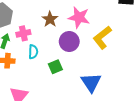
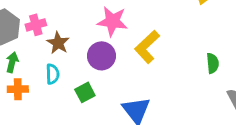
brown star: (50, 19) -> (58, 43), moved
pink cross: (23, 33) -> (36, 25), moved

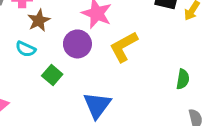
cyan semicircle: (53, 74) -> (26, 49), turned 102
green square: (85, 92) -> (52, 75), turned -36

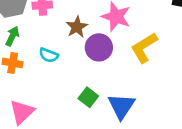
brown star: (39, 20) -> (77, 27), moved
green square: (52, 75) -> (88, 97), moved

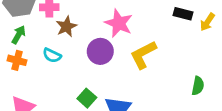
brown star: (77, 27) -> (66, 27), moved

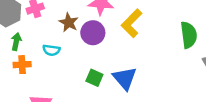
brown star: (66, 27) -> (69, 22), moved
green semicircle: (198, 86) -> (189, 35), size x1.5

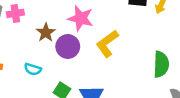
cyan semicircle: (51, 50) -> (33, 69), moved

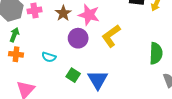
brown star: (46, 32) -> (63, 13), moved

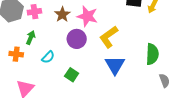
green arrow: (14, 35) -> (31, 38), moved
cyan semicircle: (49, 57) -> (48, 57), turned -64
blue triangle: (98, 80) -> (115, 65), moved

